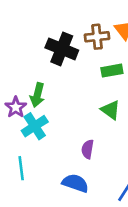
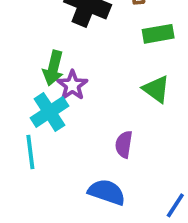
purple star: (16, 107) -> (72, 85), moved
cyan line: (21, 168) -> (30, 152), moved

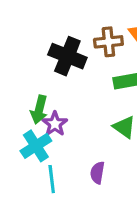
cyan line: (30, 152) -> (52, 179), moved

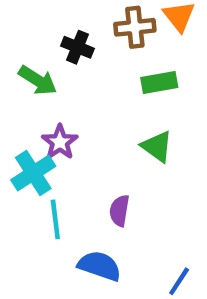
black cross: (67, 56) -> (77, 47), size x0.6
green arrow: (39, 110) -> (38, 80), moved, turned -72

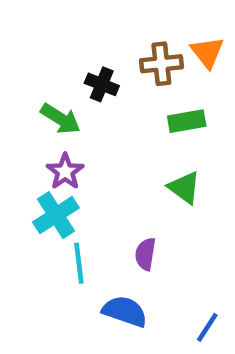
purple star: (60, 142) -> (65, 171), moved

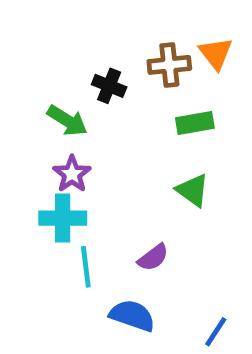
cyan cross: (56, 215) -> (63, 218), turned 33
purple semicircle: (145, 254) -> (153, 258), turned -136

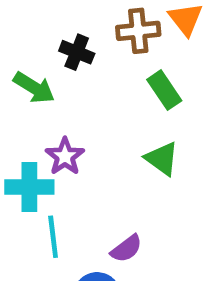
green rectangle: (195, 123) -> (164, 90), turned 66
purple star: (72, 174) -> (65, 156), moved
purple semicircle: (153, 258) -> (126, 249), moved

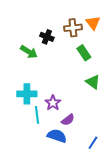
purple star: (65, 156) -> (53, 103), moved
green triangle: (162, 159) -> (93, 82), moved

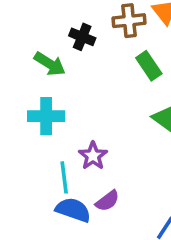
cyan cross: (27, 94) -> (46, 116), moved
purple semicircle: (68, 120) -> (107, 201), moved
blue semicircle: (57, 136) -> (73, 210), moved

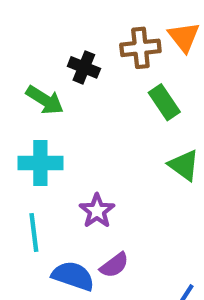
cyan line: (64, 177) -> (34, 233), moved

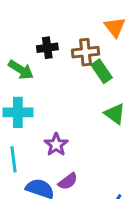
brown cross: (140, 48) -> (85, 52), moved
black cross: (84, 67) -> (47, 48), turned -30

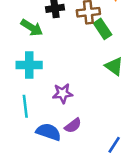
purple star: (56, 145) -> (63, 93), turned 30

